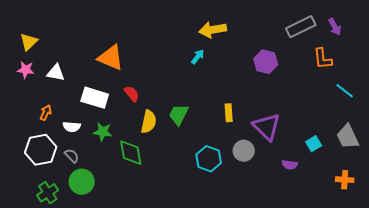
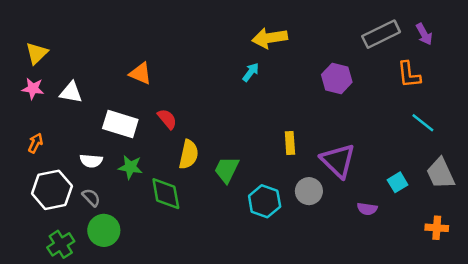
orange triangle: (111, 58) -> (141, 73), size x0.7
cyan line: (345, 91) -> (423, 123), moved
orange arrow: (46, 113) -> (35, 143), moved
green trapezoid: (179, 115) -> (227, 170), moved

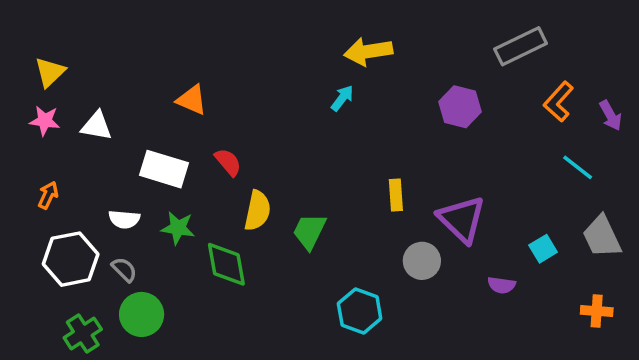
purple arrow: (424, 34) -> (611, 115), moved
orange L-shape: (409, 75) -> (559, 102), turned 48
cyan hexagon: (265, 201) -> (360, 311), moved

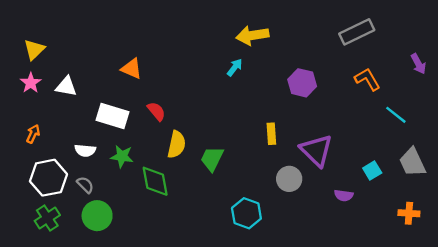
orange L-shape: (559, 102) -> (367, 79), moved, turned 108
purple hexagon: (460, 107) -> (302, 83), moved
purple arrow: (611, 115) -> (418, 64), moved
pink star: (45, 121) -> (31, 83), turned 30
green cross: (83, 333) -> (47, 218), moved

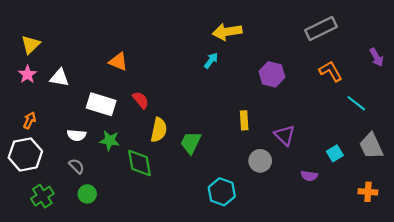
purple triangle: (316, 150) -> (285, 135), size x0.7
white hexagon: (48, 178) -> (25, 154), moved
green circle: (97, 216) -> (87, 194), size x0.7

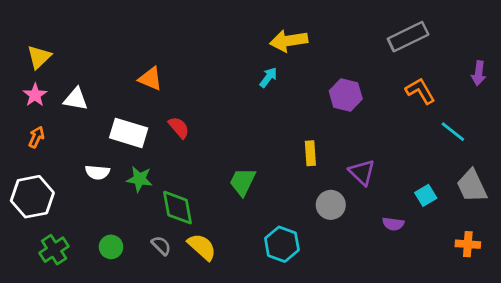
purple arrow: (377, 57) -> (479, 73), turned 36
orange arrow: (30, 120) -> (36, 137), moved
yellow semicircle: (159, 130) -> (202, 247), moved, turned -60
gray semicircle: (77, 166) -> (161, 246), moved

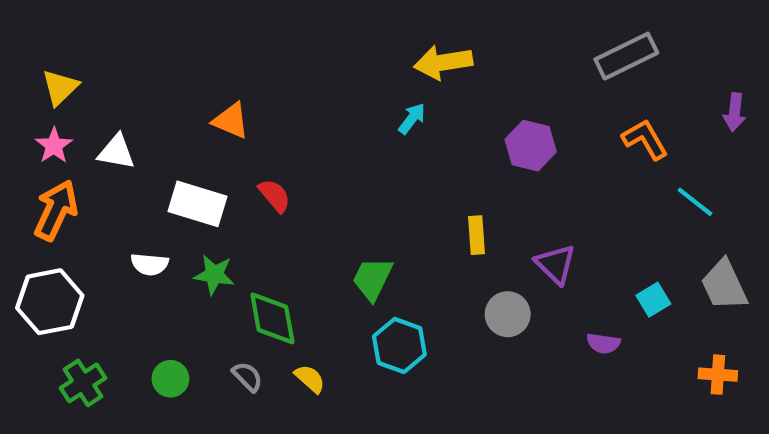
orange arrow: (36, 137) -> (56, 210), size x1.8
cyan hexagon: (282, 244) -> (399, 345), moved
yellow semicircle: (202, 247) -> (310, 379), size x0.7

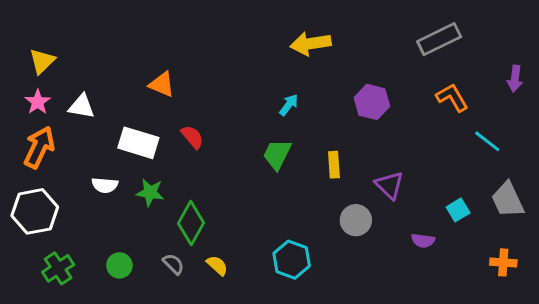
cyan arrow: (412, 119) -> (289, 105), moved
green trapezoid: (372, 279) -> (277, 154), moved
green diamond: (272, 318) -> (191, 223), turned 39
cyan hexagon: (399, 345) -> (292, 260), moved

